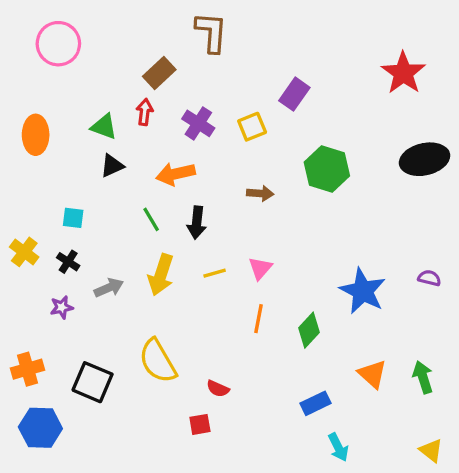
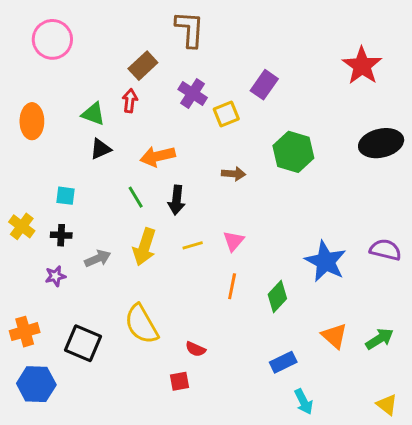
purple cross: (198, 123) -> (193, 93), moved
black cross: (68, 262) -> (61, 235), turned -30
purple semicircle: (429, 278) -> (385, 250), size x1.5
green arrow: (423, 377) -> (380, 339), turned 76

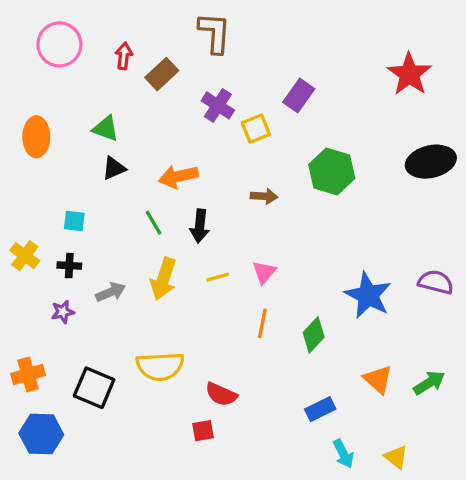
red arrow: (130, 101) -> (124, 56), moved
yellow semicircle: (141, 324) -> (160, 366), turned -63
red semicircle: (196, 349) -> (221, 394), size x1.4
yellow triangle: (387, 405) -> (396, 457), moved

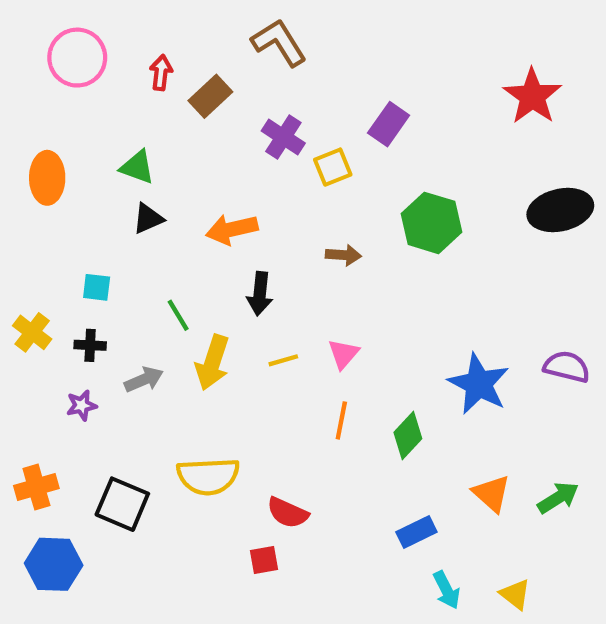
brown L-shape: (215, 33) -> (279, 43), turned -36
green line: (154, 223) -> (178, 315), moved

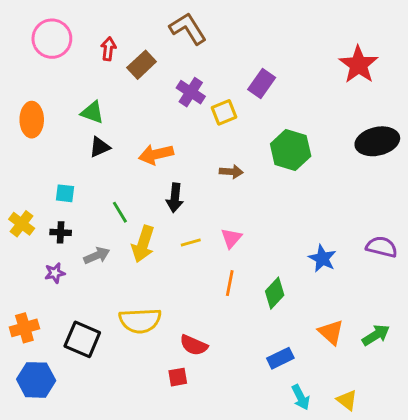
blue star: (479, 384) -> (322, 258), size x0.7

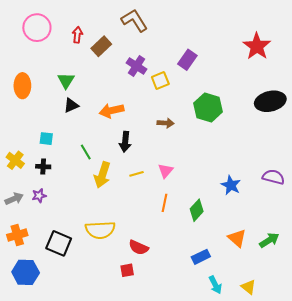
green triangle: (92, 112) -> (66, 81), turned 42
gray arrow: (97, 256) -> (14, 199), moved

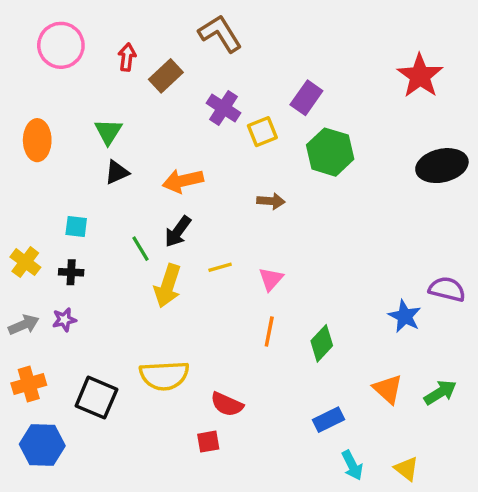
green hexagon: (208, 107) -> (330, 152), moved
black arrow: (125, 142) -> (178, 232), moved, turned 30
yellow line: (137, 174) -> (220, 267), moved
blue star: (231, 185) -> (405, 316), moved

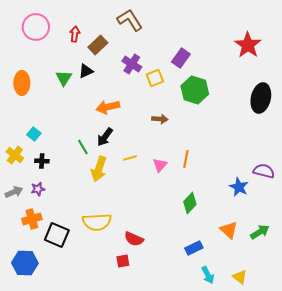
black ellipse: (442, 166) -> (261, 98), turned -64
black triangle: (117, 172) -> (86, 71), moved
cyan square: (76, 227) -> (34, 134), moved, turned 32
orange line: (269, 332) -> (186, 159), moved
orange cross: (29, 384) -> (32, 219), moved

